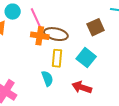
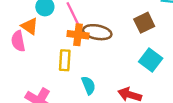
yellow rectangle: (57, 58) -> (65, 60), moved
cyan square: (86, 58) -> (151, 60), moved

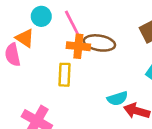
cyan semicircle: (88, 85) -> (117, 98), moved, turned 96

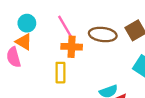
cyan circle: (41, 16) -> (27, 23), moved
brown ellipse: (99, 43) -> (103, 34), moved

